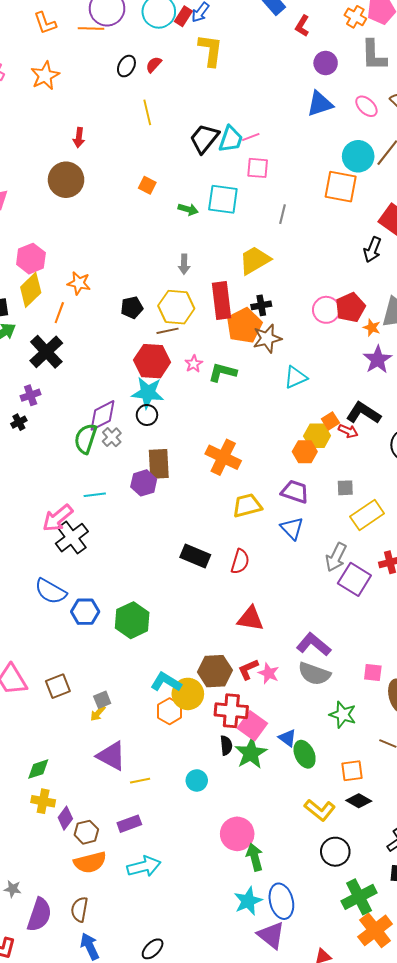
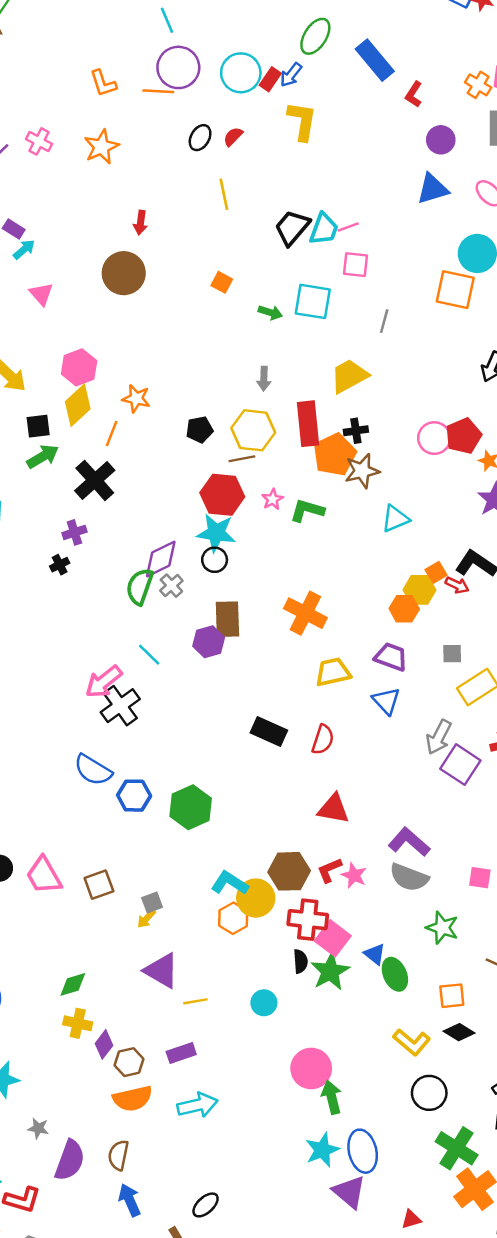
cyan line: (95, 495) -> (149, 655), turned 50
green cross: (359, 897) -> (457, 1148), turned -32

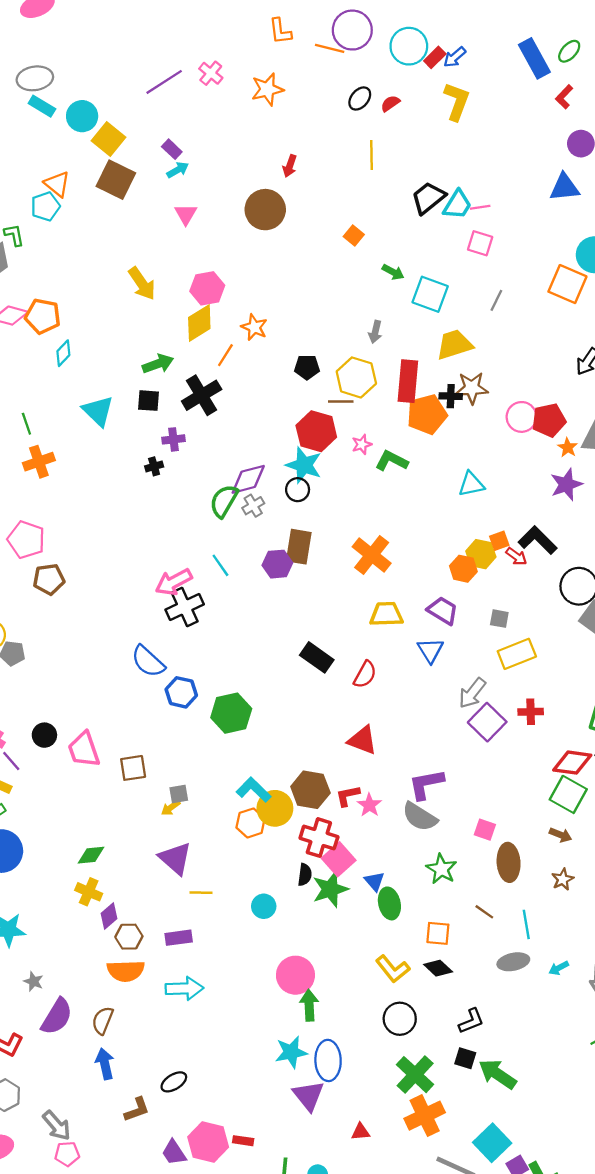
green ellipse: (315, 36) -> (569, 51), moved, size x0.7
cyan square: (313, 301) -> (430, 294), moved
black square: (38, 426) -> (148, 401), moved
brown star: (362, 471) -> (472, 388), moved
purple L-shape: (409, 842) -> (426, 784), turned -63

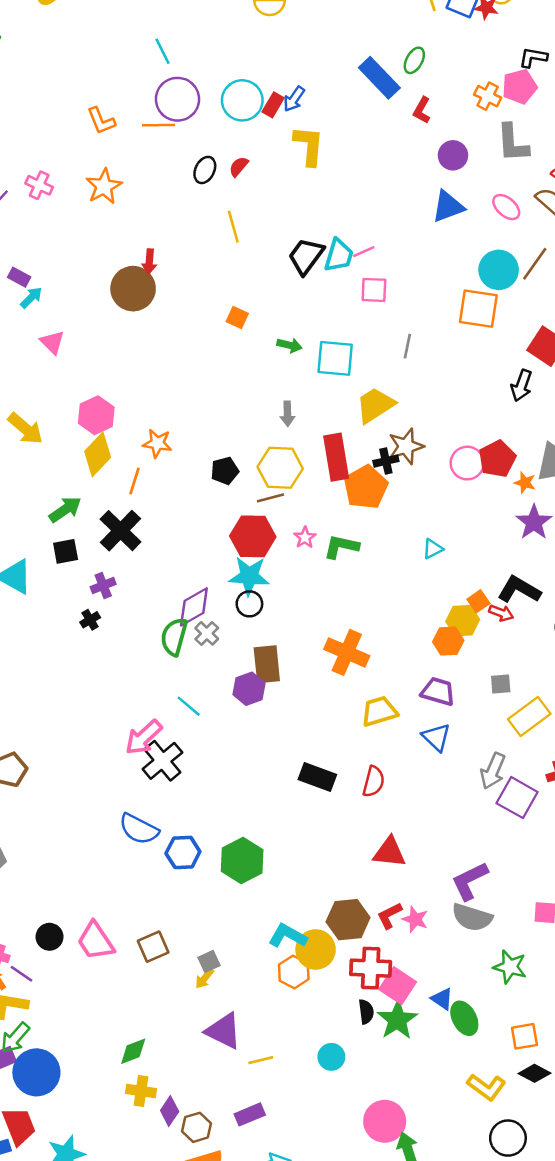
brown circle: (265, 210) -> (133, 289), moved
cyan triangle: (471, 484) -> (433, 549), size x0.7

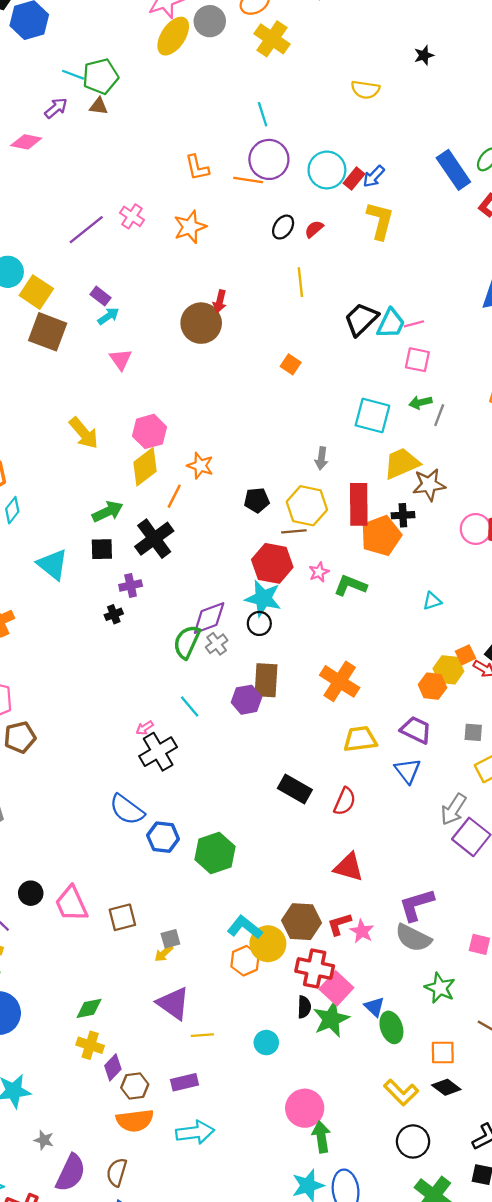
green arrow: (289, 345) -> (420, 402), moved, turned 145
brown star: (406, 446) -> (429, 485), moved
pink arrow: (144, 737) -> (145, 728), size x0.5

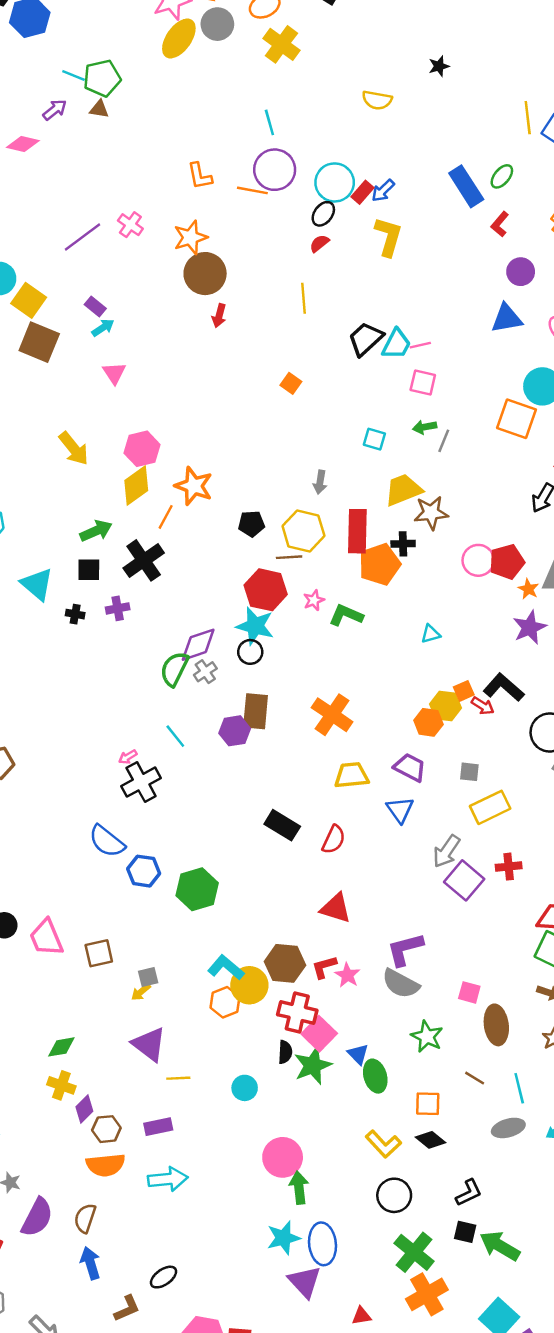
black ellipse: (283, 227) -> (323, 214), moved
brown circle: (201, 323) -> (205, 274), moved
cyan square: (372, 416) -> (374, 439), size x0.6
orange star: (200, 466) -> (194, 486), size x1.4
black cross: (114, 614) -> (75, 614), moved, turned 30

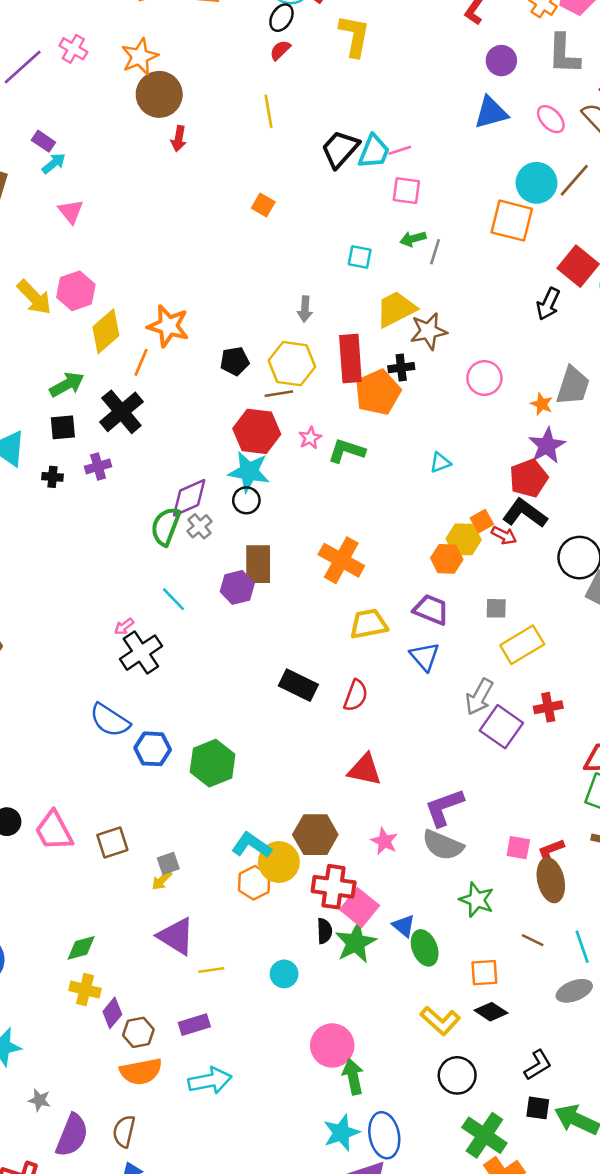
pink hexagon: (142, 449) -> (76, 291), moved
red pentagon: (507, 562) -> (529, 478), moved
red L-shape: (324, 967) -> (551, 852), moved

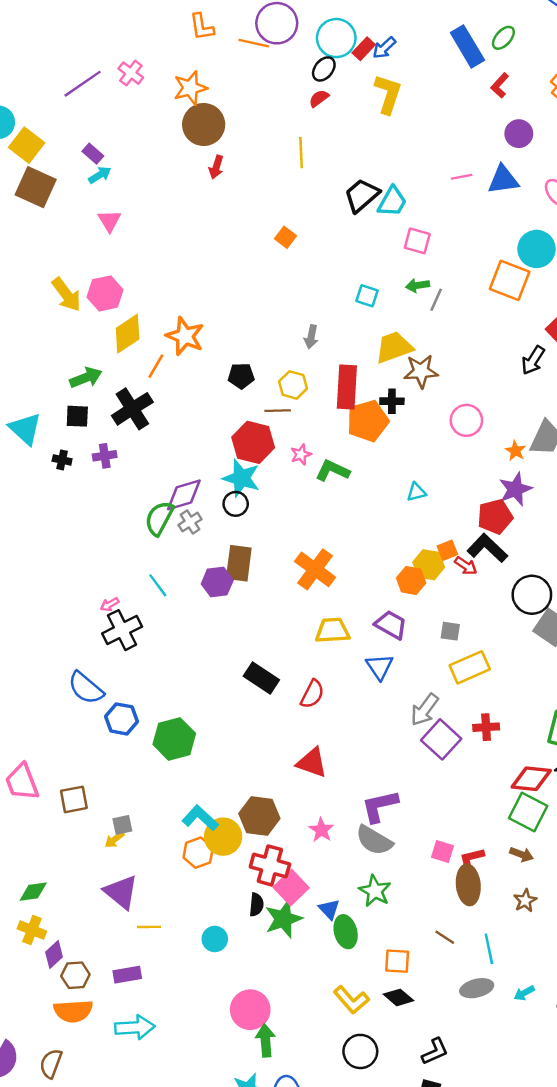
pink line: (400, 150) -> (462, 177), moved
yellow hexagon: (292, 364) -> (293, 385), size x0.7
green star: (477, 900) -> (375, 891), moved

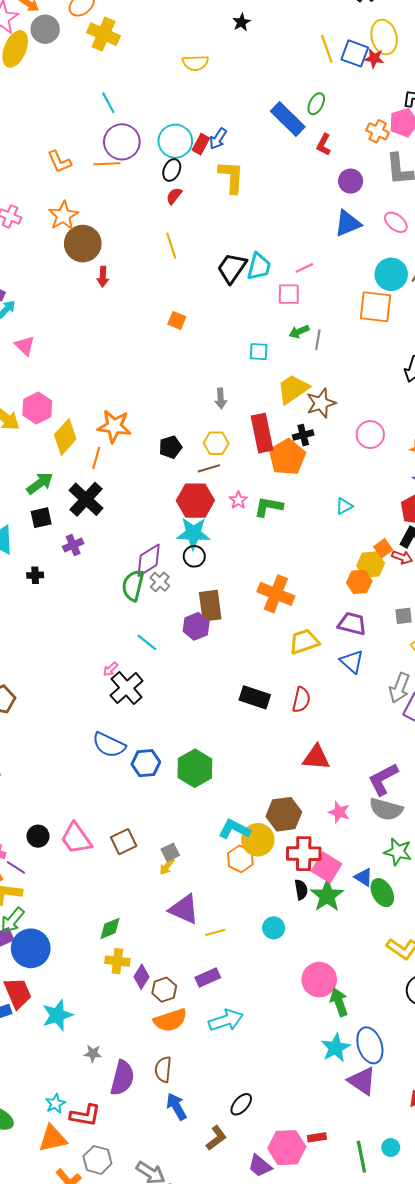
pink line: (462, 177) -> (304, 268), moved
black cross: (62, 460) -> (35, 575), moved

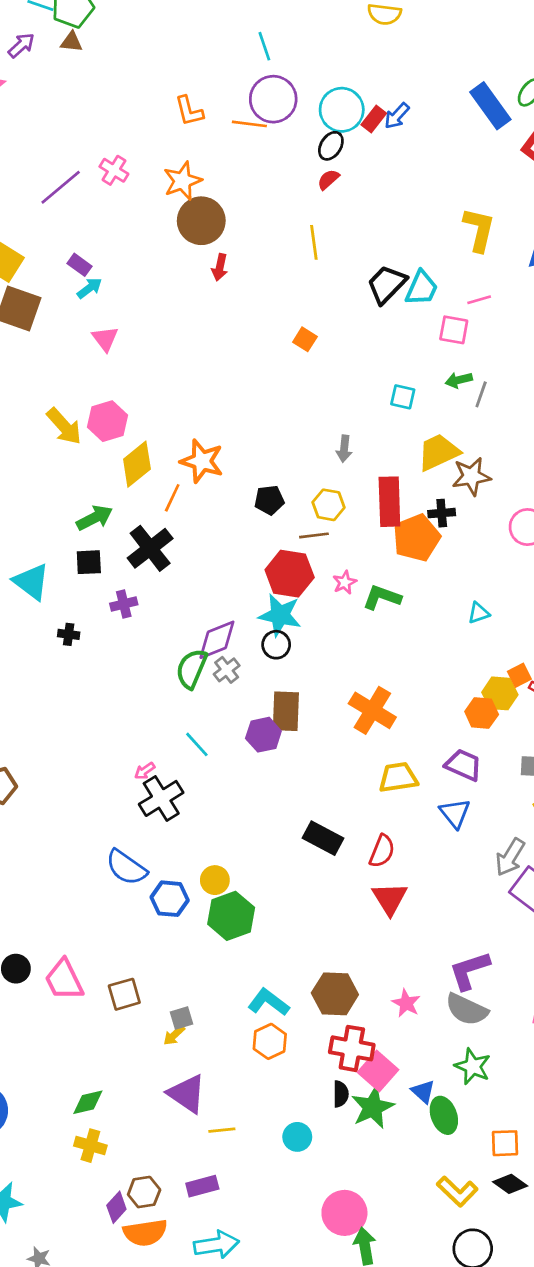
yellow L-shape: (231, 177) -> (479, 230), moved
red triangle: (316, 758) -> (390, 899), moved, turned 44
yellow circle: (258, 840) -> (215, 880), moved, size x0.7
purple diamond: (142, 977) -> (116, 1207), moved

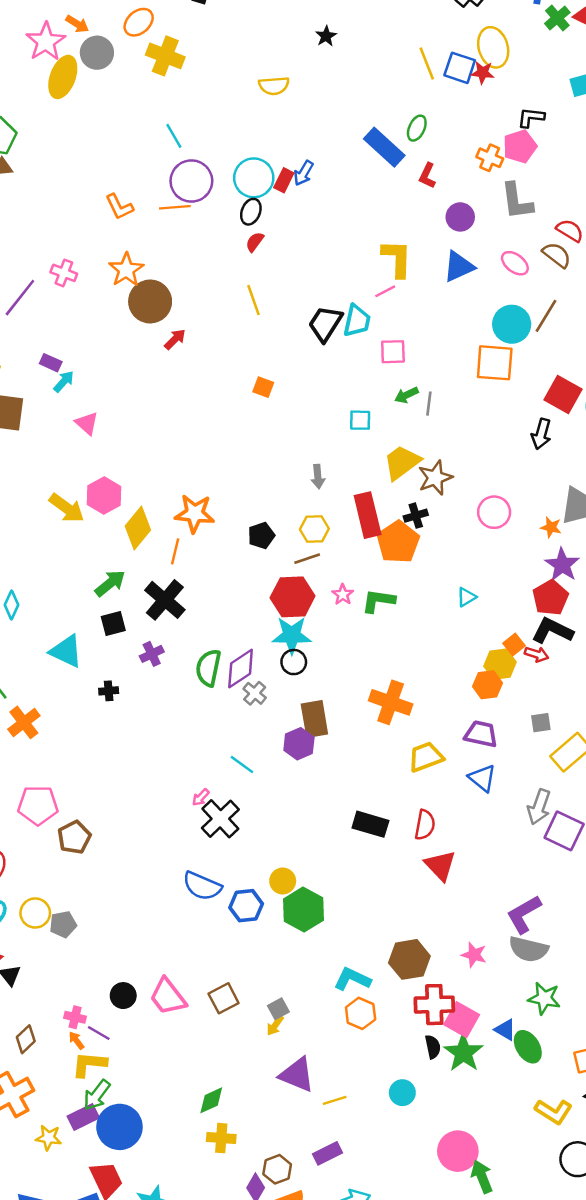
red arrow: (220, 267) -> (175, 339), turned -135
pink line: (479, 300) -> (385, 291), moved
green semicircle: (192, 669) -> (208, 668), moved

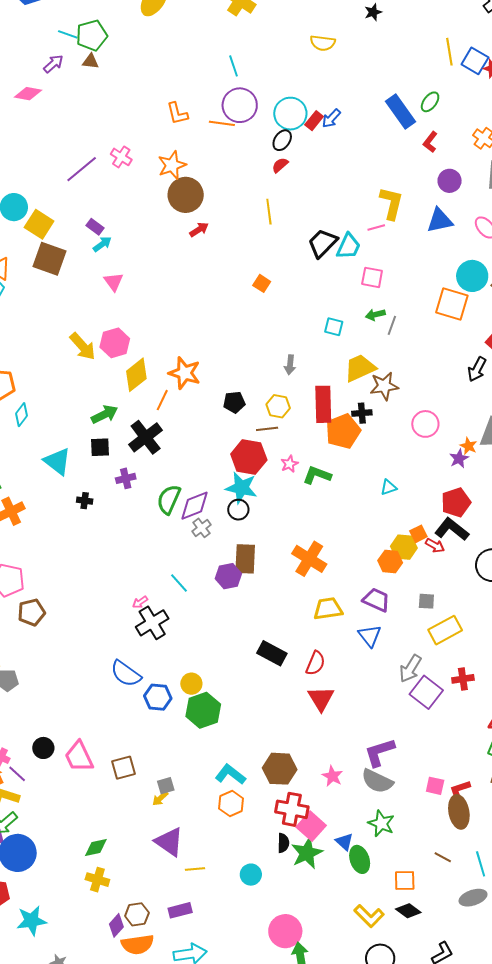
purple star: (562, 565) -> (459, 459), moved, size x0.7

